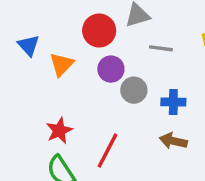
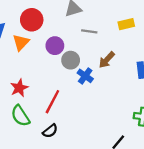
red circle: (99, 31) -> (32, 20), moved
blue cross: (173, 102) -> (85, 76), moved, turned 35
brown arrow: (173, 141) -> (107, 60), moved, turned -60

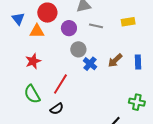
orange triangle: (21, 42) -> (37, 31), turned 42
purple circle: (55, 46) -> (69, 28), moved
brown arrow: (107, 60) -> (115, 60), moved
red star: (19, 88) -> (33, 61), moved

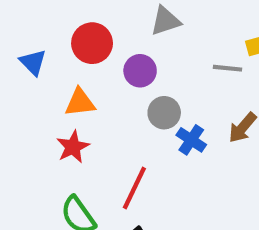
gray line: (96, 26) -> (227, 68), moved
orange triangle: (37, 31) -> (80, 103), moved

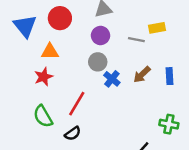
blue triangle: (33, 62) -> (25, 26), size x1.5
purple circle: (140, 71) -> (100, 36), moved

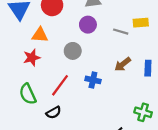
gray circle: (98, 62) -> (73, 51), moved
blue cross: (112, 79) -> (93, 80), moved, turned -32

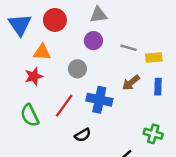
yellow rectangle: (141, 23) -> (154, 57), moved
blue cross: (93, 80) -> (99, 100), size x1.5
black semicircle: (54, 113) -> (83, 135), moved

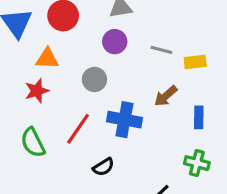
blue rectangle: (158, 87) -> (199, 117), moved

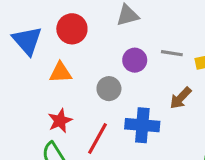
purple circle: (115, 42) -> (135, 60), moved
red star: (37, 91) -> (60, 121), moved

